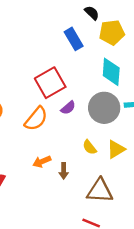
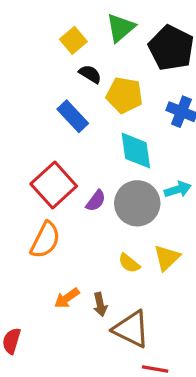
yellow pentagon: (112, 32) -> (124, 95), turned 30
purple semicircle: (68, 108) -> (96, 201), moved
brown triangle: (100, 191) -> (131, 329), moved, turned 36

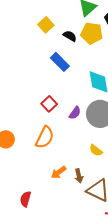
yellow square: (73, 40) -> (46, 25), moved
yellow pentagon: (124, 95) -> (92, 33), moved
red square: (54, 185) -> (49, 104), size x0.6

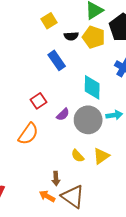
black semicircle: (70, 36) -> (71, 36), turned 136
orange arrow: (59, 172) -> (47, 196), moved, turned 56

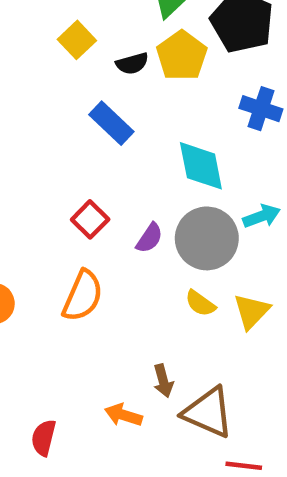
yellow pentagon: (94, 37) -> (182, 56), turned 30
yellow semicircle: (78, 156) -> (200, 303), moved
orange arrow: (47, 196) -> (123, 415), moved

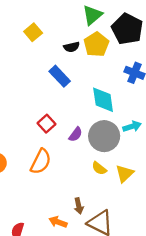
yellow square: (77, 40) -> (33, 32), moved

